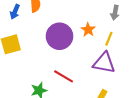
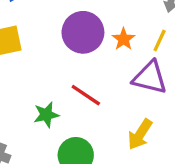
orange star: (88, 30) -> (124, 39), moved

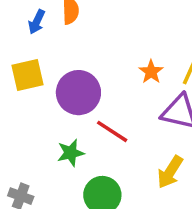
purple circle: (83, 32) -> (78, 93), moved

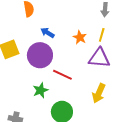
blue arrow: (37, 22) -> (47, 33), moved, turned 104

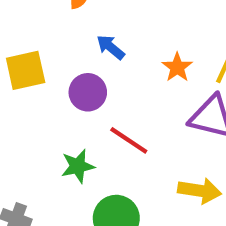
purple circle: (40, 55) -> (88, 92), size x0.7
yellow arrow: (99, 93) -> (200, 191), turned -114

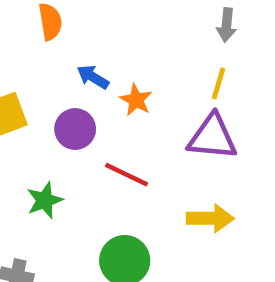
orange star: (177, 67) -> (136, 100), moved
green star: (78, 166) -> (45, 200), moved

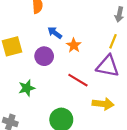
red line: (127, 175) -> (78, 80), moved

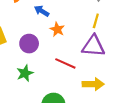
blue arrow: (55, 33) -> (42, 11), moved
green star: (27, 88) -> (25, 73), moved

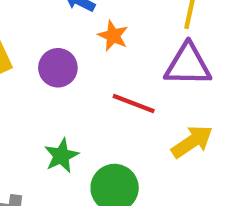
green star: (25, 73) -> (61, 156), moved
yellow arrow: (93, 84) -> (192, 142), turned -30

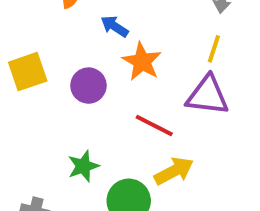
orange star: (113, 36) -> (142, 62), size x1.4
yellow arrow: (192, 142) -> (174, 171), moved

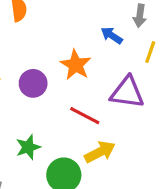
blue arrow: (115, 26) -> (112, 35), moved
yellow line: (214, 49) -> (150, 52), moved

